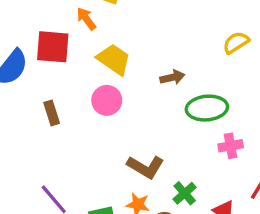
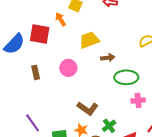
yellow trapezoid: (114, 59) -> (89, 40), moved, turned -60

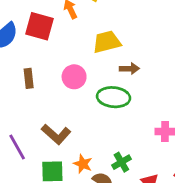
green ellipse: (126, 77) -> (114, 97), moved
brown L-shape: (88, 108) -> (56, 134), moved

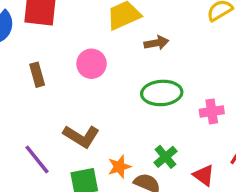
green ellipse: (114, 97) -> (162, 93), moved
orange star: (83, 164) -> (119, 167), turned -30

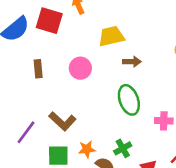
green ellipse: (162, 93) -> (129, 100), turned 64
purple line: (37, 159) -> (26, 132), turned 65

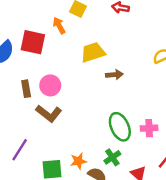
pink circle: (80, 68) -> (50, 85), moved
green ellipse: (129, 100) -> (120, 127), moved
brown L-shape: (62, 121) -> (49, 113), moved

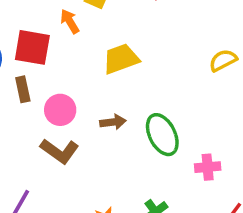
brown arrow: (114, 75) -> (113, 122), moved
brown rectangle: (26, 89) -> (23, 89), moved
green ellipse: (120, 127) -> (162, 135), moved

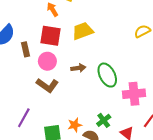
red square: (32, 47) -> (50, 36), moved
pink cross: (208, 167) -> (134, 94), size x1.5

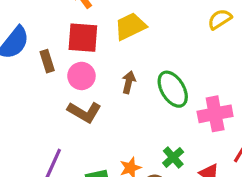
brown arrow: (78, 68) -> (129, 82), turned -64

